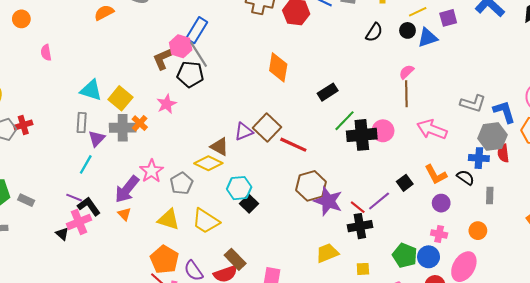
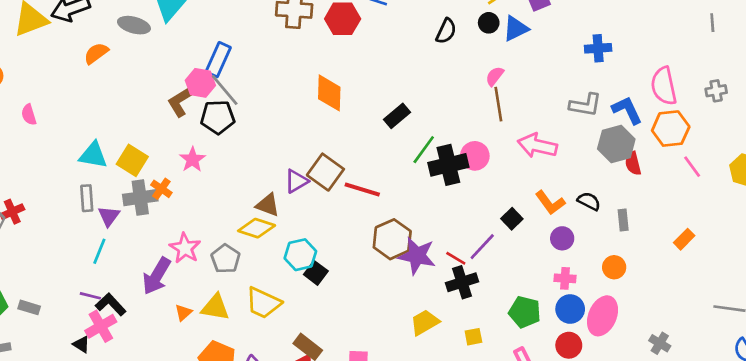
blue cross: (479, 158) -> (598, 48), moved
orange triangle: (124, 214) -> (183, 312), moved, turned 40
blue circle: (429, 257) -> (570, 309), moved

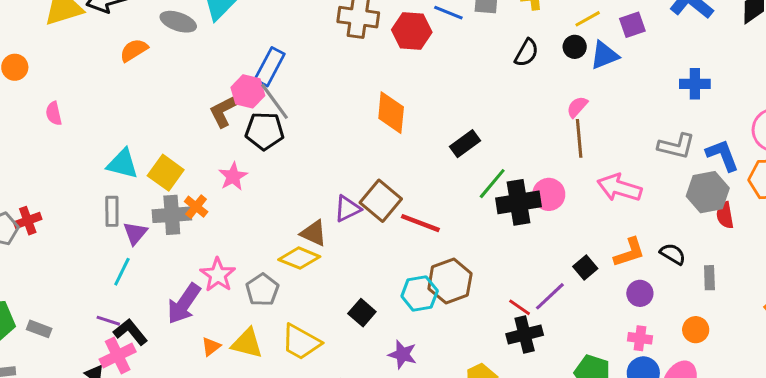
orange L-shape: (550, 203) -> (629, 253), turned -76
cyan hexagon: (300, 255) -> (420, 294), moved
purple star: (417, 256) -> (403, 354), moved, size x0.7

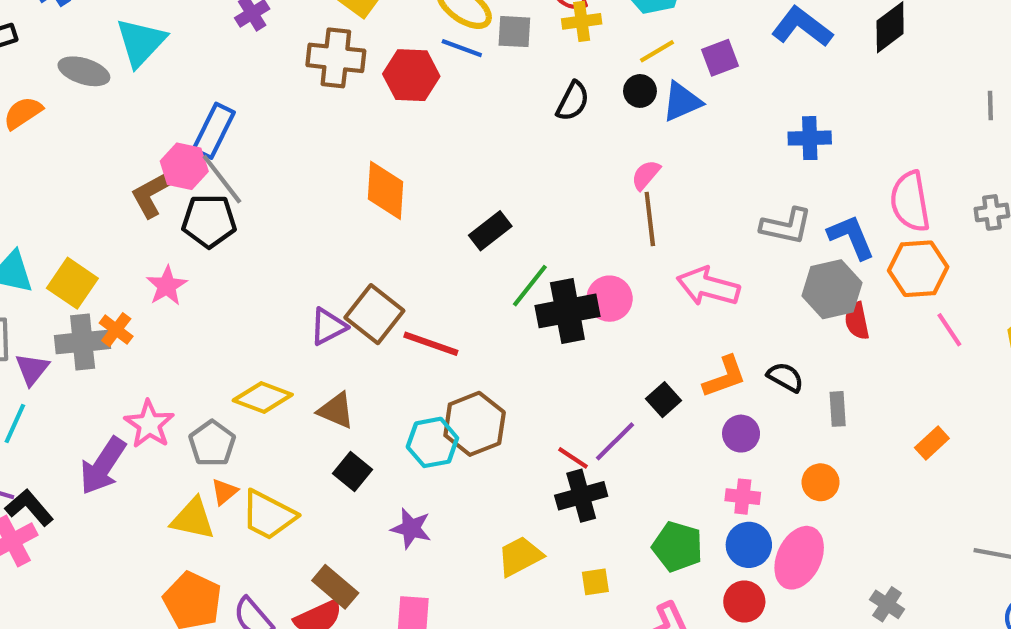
brown triangle: (314, 233) -> (336, 410), moved
orange triangle: (211, 347) -> (224, 492), moved

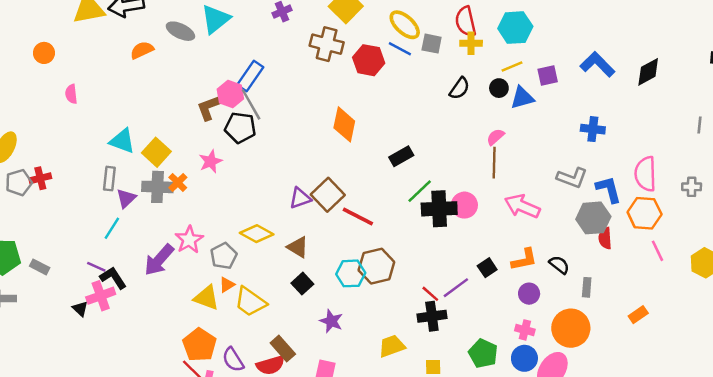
orange circle: (821, 482) -> (571, 328), size x1.8

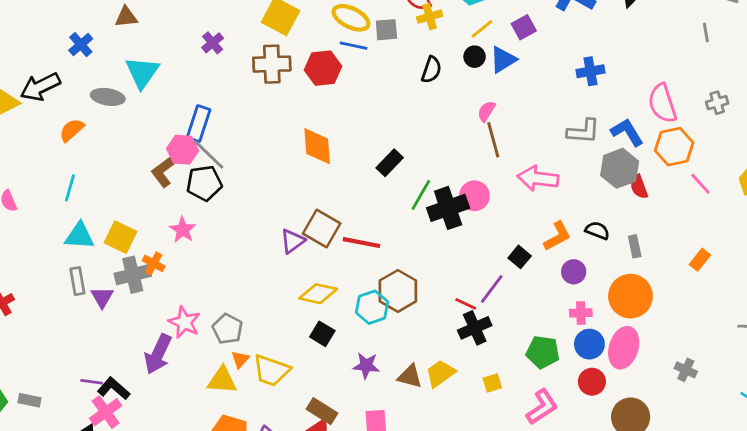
cyan line: (112, 228) -> (70, 188), moved
yellow diamond: (257, 234) -> (318, 294), moved
brown triangle: (298, 247) -> (410, 376), moved

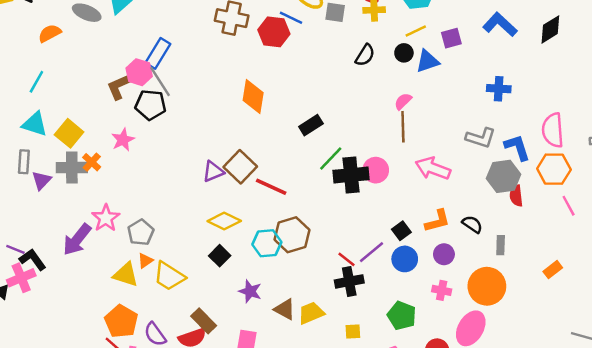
blue line: (354, 46) -> (291, 18), moved
blue circle: (589, 344) -> (405, 259), moved

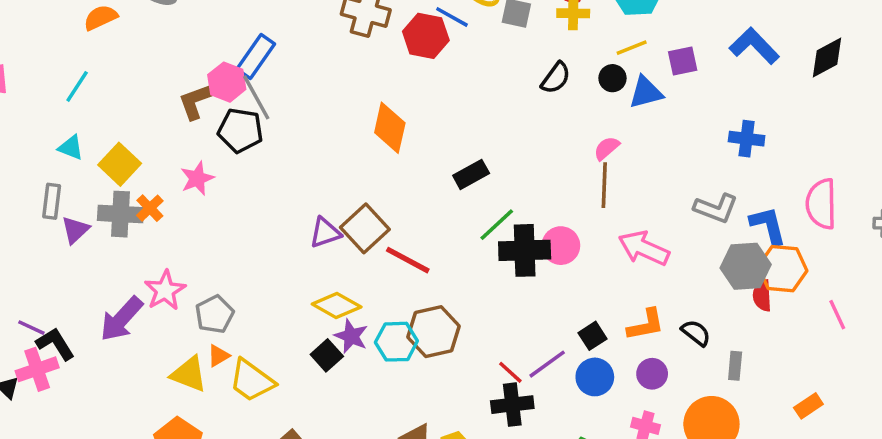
cyan triangle: (35, 124) -> (71, 148), size x0.7
orange hexagon: (554, 169) -> (782, 269), moved
purple star: (250, 291) -> (351, 336), moved

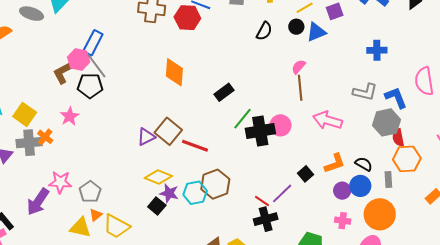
orange hexagon: (782, 269) -> (407, 159), moved
pink star: (165, 290) -> (60, 182), turned -30
blue circle: (595, 377) -> (360, 186), moved

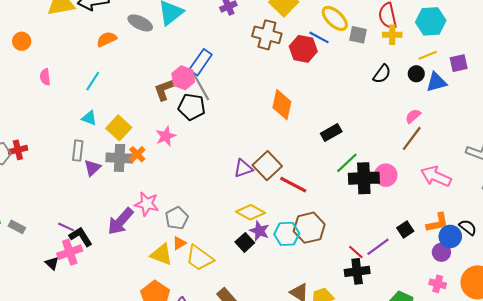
brown line: (300, 88) -> (412, 138), turned 35
blue circle: (360, 186) -> (450, 236), moved

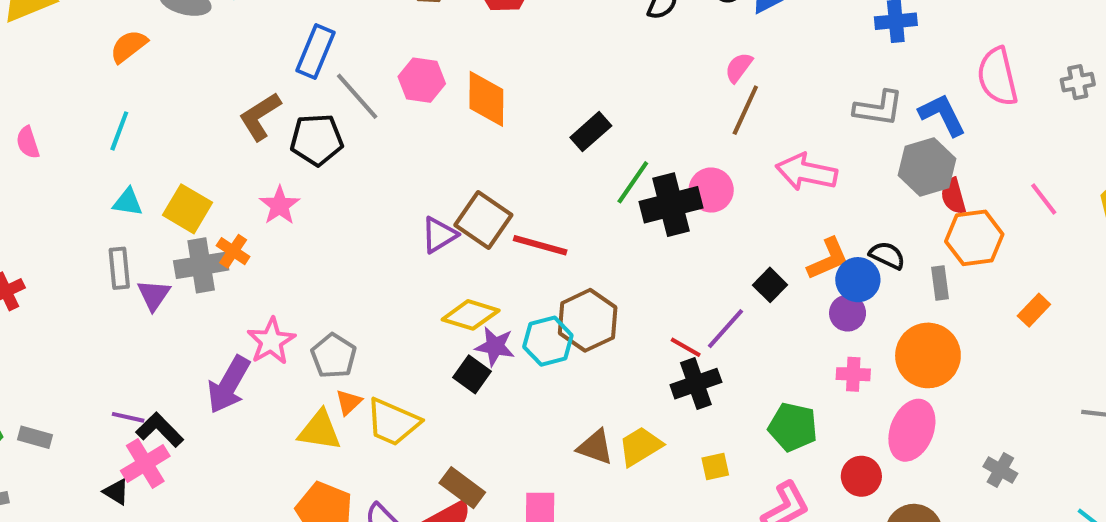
pink hexagon: (183, 78) -> (422, 80), moved
gray line: (201, 87) -> (357, 96), moved
pink star: (147, 204) -> (271, 341), turned -30

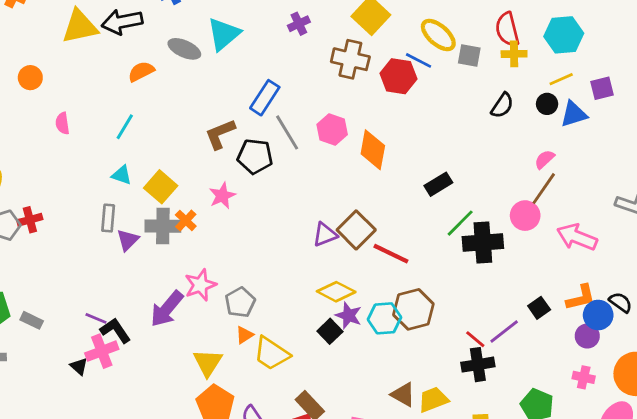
pink circle: (711, 190) -> (525, 216), moved
yellow triangle: (320, 431) -> (208, 363), moved, turned 44

